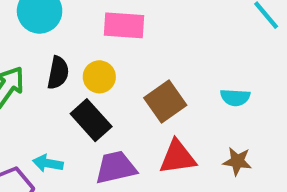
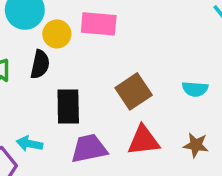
yellow circle: (99, 77) -> (57, 34), moved
black rectangle: (91, 120) -> (68, 106), turned 40

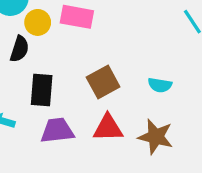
brown star: (196, 145) -> (156, 137), size x1.5

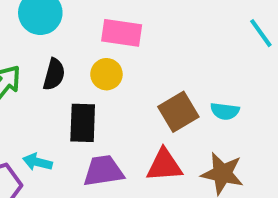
yellow circle: (38, 22) -> (106, 74), moved
brown square: (103, 82) -> (178, 112), moved

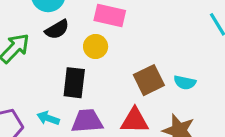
black semicircle: (54, 74) -> (57, 29), moved, turned 40
cyan arrow: (37, 162) -> (48, 118), moved

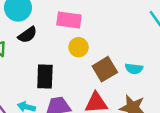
yellow circle: (96, 46) -> (78, 47), moved

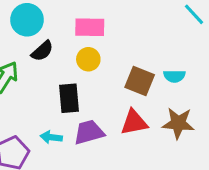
yellow circle: (78, 47) -> (88, 59), moved
brown square: (105, 69) -> (140, 81), turned -30

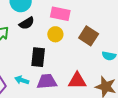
brown square: (140, 81) -> (89, 36), moved

